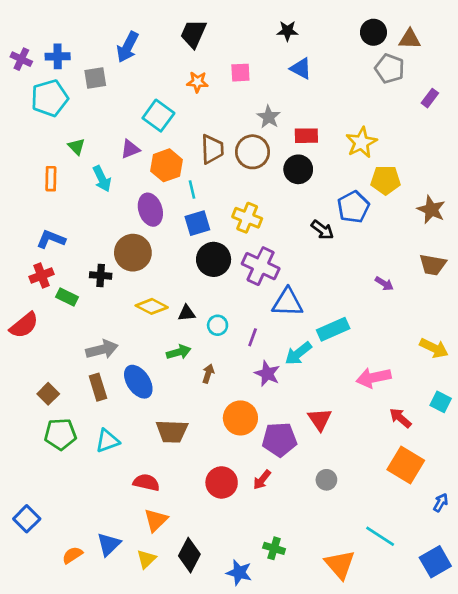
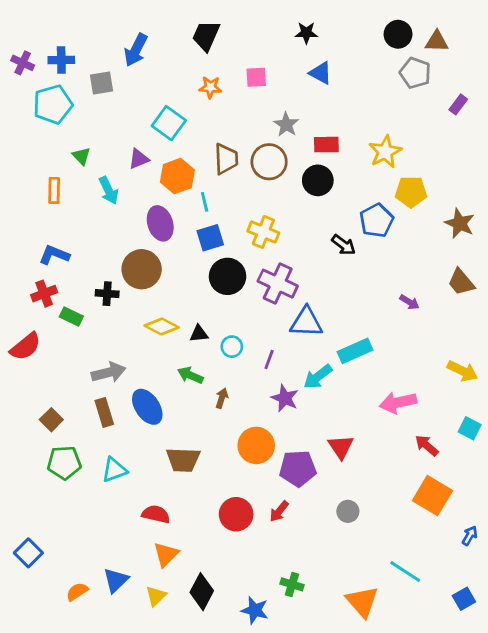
brown trapezoid: (433, 265) -> (461, 282), turned 40
green arrow: (179, 352) -> (190, 375), turned -140
blue square: (435, 562) -> (464, 599), size x0.7

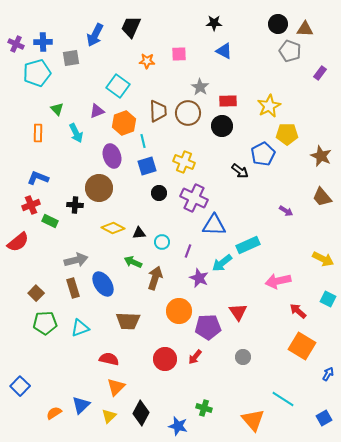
black trapezoid: (206, 36) -> (131, 27), moved
black circle: (228, 276) -> (159, 193), size x0.6
brown arrow: (222, 398) -> (155, 278), size x1.6

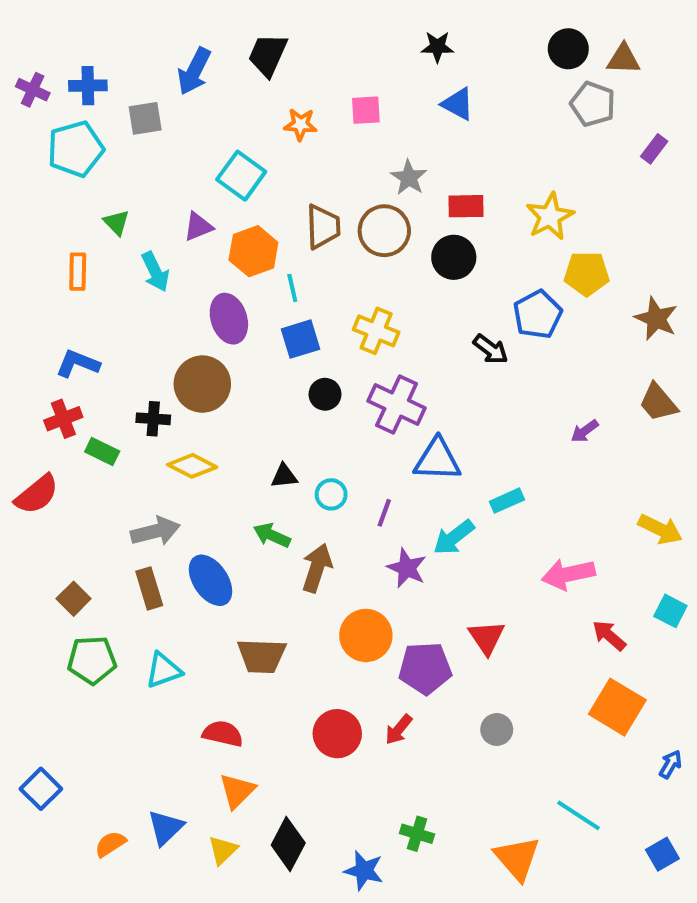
purple arrow: (286, 211) -> (585, 431), turned 112
yellow diamond: (113, 228) -> (192, 466), moved
cyan rectangle: (248, 245) -> (507, 501), size x0.7

